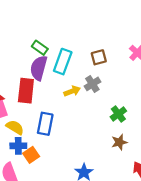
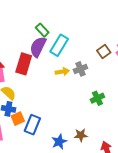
brown square: (99, 57) -> (104, 52), moved, turned -32
blue rectangle: (45, 124) -> (32, 125), moved
brown star: (119, 142) -> (81, 135), moved

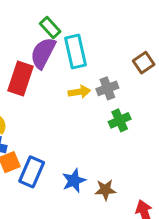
cyan rectangle: (59, 45) -> (76, 51), turned -45
green cross: (97, 98) -> (120, 120), moved
blue star: (59, 142) -> (74, 181), moved

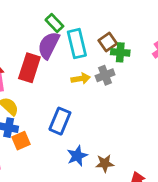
brown square: (144, 63) -> (108, 42), moved
green cross: (120, 120) -> (120, 52), moved, turned 30
blue rectangle: (32, 172) -> (60, 121), moved

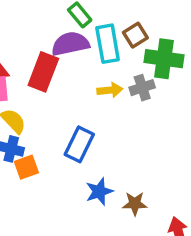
brown square: (108, 42) -> (135, 35), moved
purple semicircle: (49, 45) -> (70, 44), turned 48
green cross: (120, 52) -> (164, 59), size x1.5

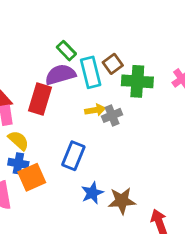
gray cross: (142, 88) -> (112, 115), moved
orange square: (26, 167) -> (32, 177), size x1.4
brown star: (135, 204) -> (122, 201), size x1.4

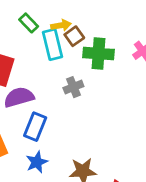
purple semicircle: (60, 75) -> (19, 97), moved
yellow arrow: (95, 110) -> (61, 25), moved
blue star: (92, 193) -> (37, 162), moved

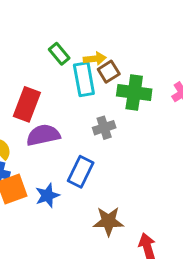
blue rectangle: (35, 127) -> (81, 172), moved
blue star: (37, 162) -> (47, 196), moved

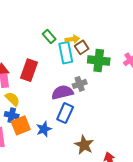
purple semicircle: (43, 135) -> (62, 92), moved
brown star: (108, 221) -> (84, 145), turned 30

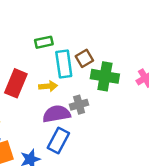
green rectangle: (49, 37) -> (44, 42), turned -64
yellow arrow: (72, 39) -> (48, 86), moved

